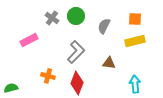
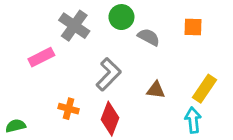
green circle: (76, 16) -> (121, 17), moved
gray cross: (52, 18) -> (74, 26), size x1.5
gray semicircle: (104, 26) -> (149, 37), turned 91
yellow rectangle: (135, 41) -> (204, 89), moved, turned -42

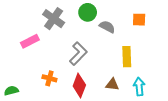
yellow rectangle: (204, 89) -> (127, 57), moved, turned -36
brown triangle: (156, 90) -> (112, 84), moved

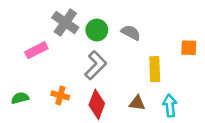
green circle: (88, 12) -> (97, 30), moved
orange square: (139, 20) -> (189, 48), moved
green semicircle: (11, 91) -> (20, 98), moved

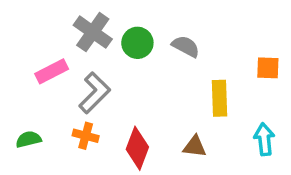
gray L-shape: (96, 65) -> (95, 93), moved
cyan arrow: (170, 106) -> (264, 139), moved

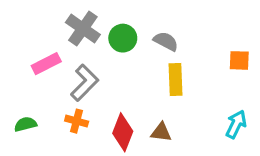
yellow rectangle: (220, 98) -> (175, 80), moved
cyan arrow: (264, 139) -> (236, 124), turned 32
brown triangle: (195, 146) -> (161, 132), moved

